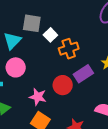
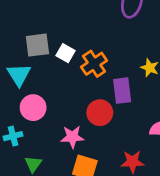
purple rectangle: (83, 74) -> (122, 91), turned -48

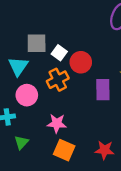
orange cross: (94, 64) -> (58, 80), moved
red circle: (100, 113) -> (81, 62), moved

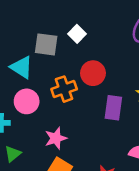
white square: (59, 53) -> (77, 34), moved
cyan triangle: (18, 66) -> (22, 67), turned -40
pink star: (57, 123) -> (56, 138), turned -30

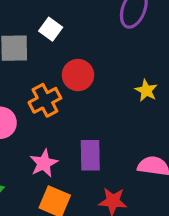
purple rectangle: (113, 108) -> (90, 155), moved

